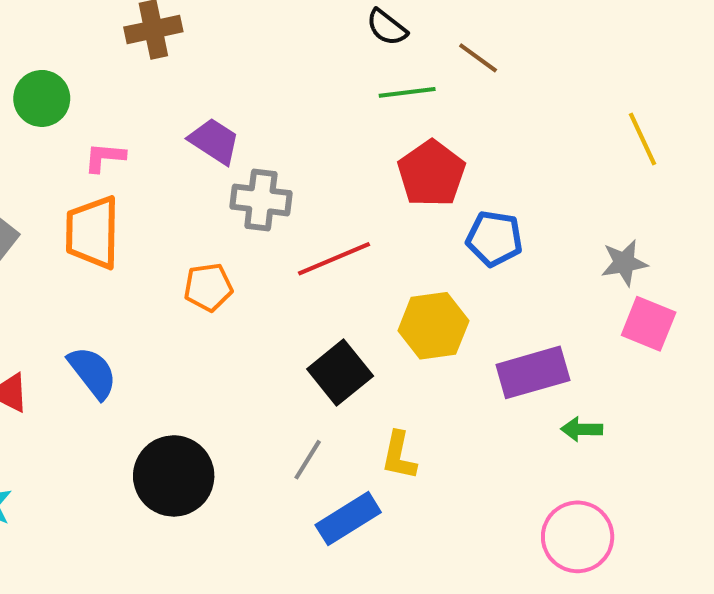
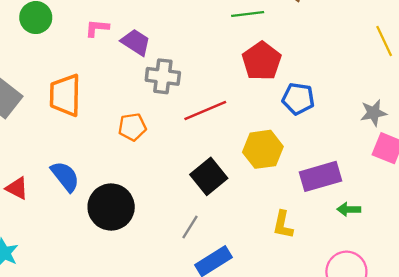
pink L-shape: (105, 157) -> (97, 28), moved
yellow L-shape: (399, 456) -> (283, 225), moved
black circle: (174, 476) -> (111, 207), moved

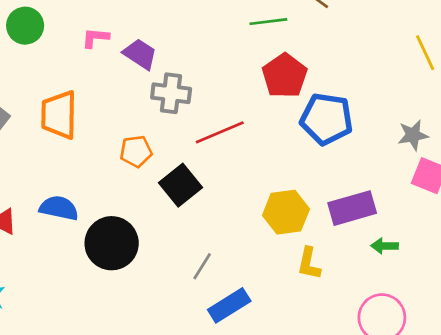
blue pentagon: (298, 99) -> (326, 119), size x1.4
yellow hexagon: (263, 149) -> (286, 212), moved
blue semicircle: (65, 176) -> (59, 208), turned -40
black square: (209, 176) -> (181, 185), moved

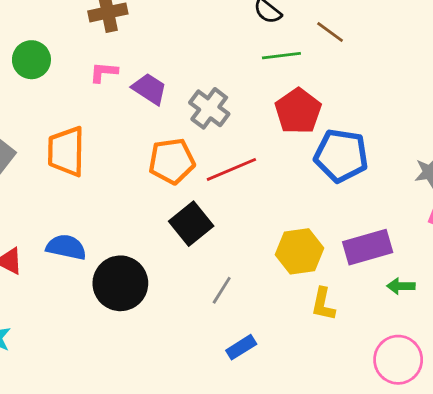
gray cross: (171, 93) -> (209, 108), moved, turned 30
orange pentagon: (136, 151) -> (172, 161), moved, size x1.4
gray line: (202, 266) -> (222, 290), moved
blue rectangle: (229, 305) -> (241, 347), size x0.7

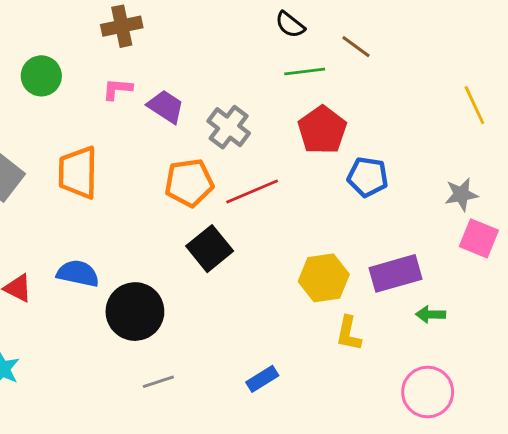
blue pentagon: (341, 156) -> (368, 177), size x0.7
gray line: (222, 290) -> (158, 382), moved, turned 40

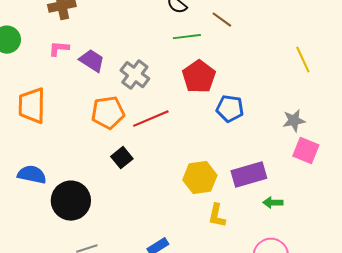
black square: (210, 249) -> (122, 158), size x0.7

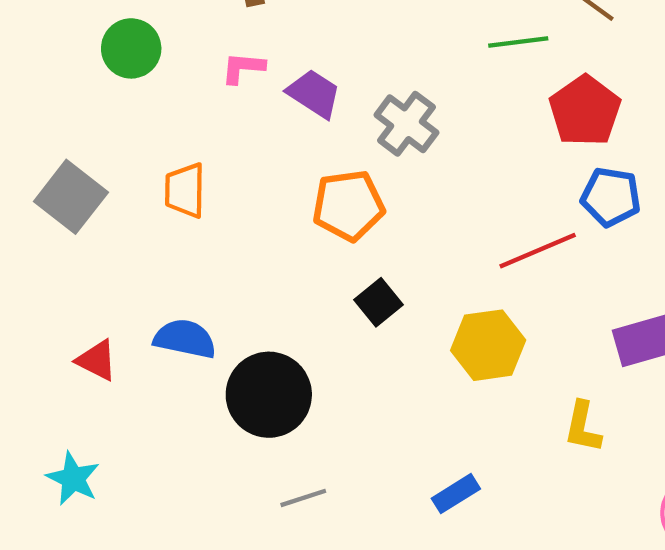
red pentagon: (199, 77) -> (585, 111), moved
orange trapezoid: (32, 106) -> (185, 190), size x0.7
red line: (151, 119) -> (538, 251), moved
yellow hexagon: (200, 178) -> (488, 345), moved

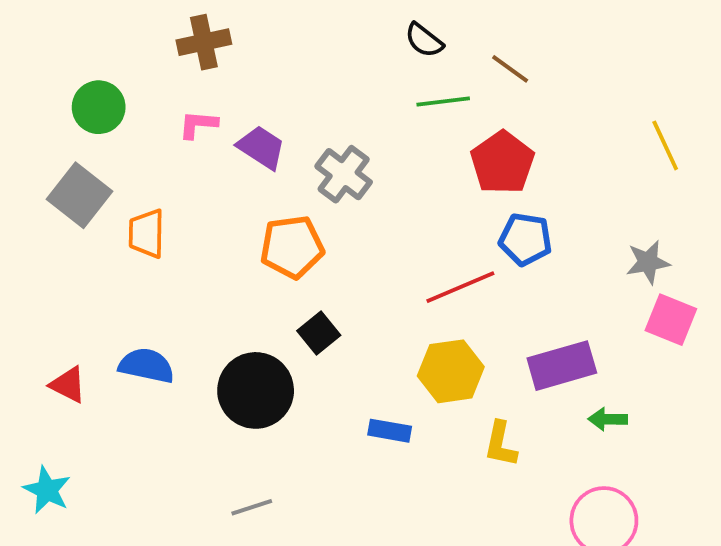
gray square: (71, 197) -> (79, 195), moved
yellow hexagon: (488, 345) -> (451, 371), moved
black circle: (269, 395) -> (256, 390), moved
blue rectangle: (456, 494) -> (390, 431), moved, turned 42

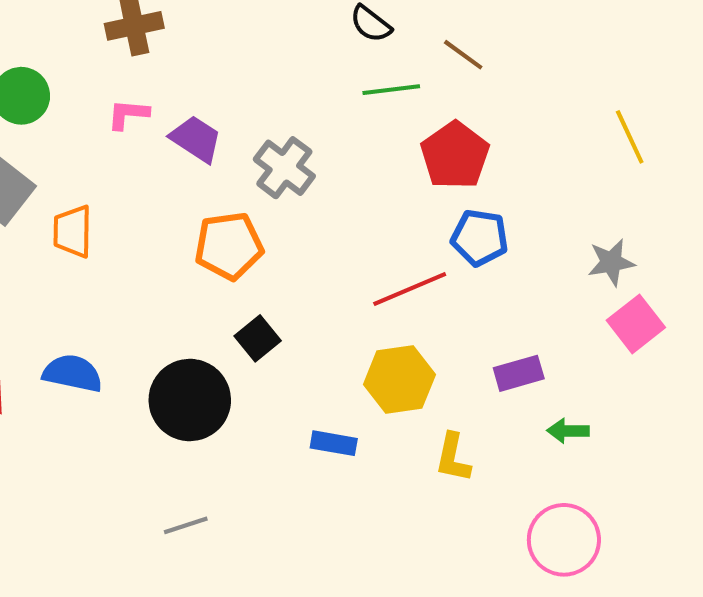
pink square: (671, 320) -> (636, 324), turned 30
purple rectangle: (562, 366) -> (519, 373), size x0.7

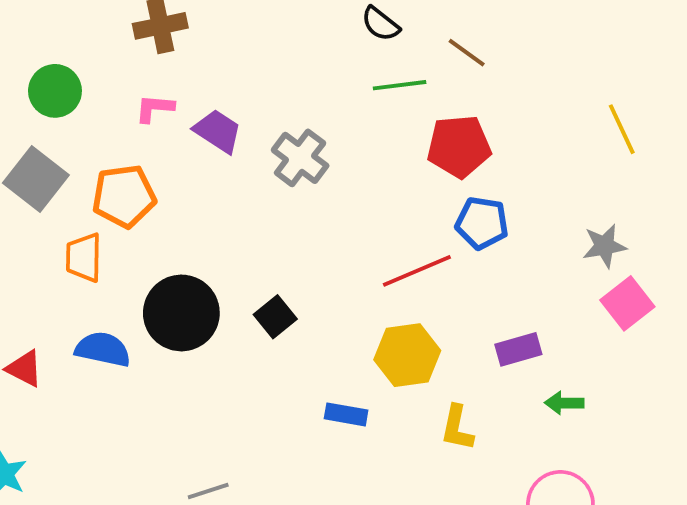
red pentagon: (455, 155) -> (459, 146), turned 30
orange trapezoid: (73, 231) -> (84, 257), moved
orange pentagon: (229, 246) -> (124, 196), moved
black circle: (190, 400) -> (181, 313), moved

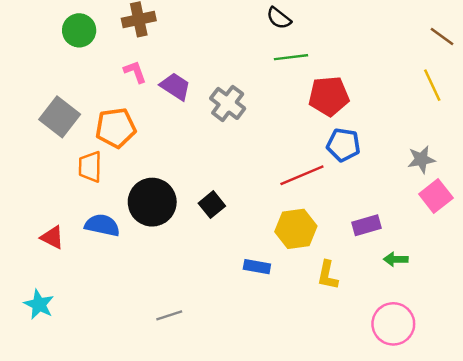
brown line: (467, 53) -> (442, 36), moved
green circle: (55, 91) -> (79, 30), moved
pink L-shape: (155, 108) -> (135, 72), turned 65

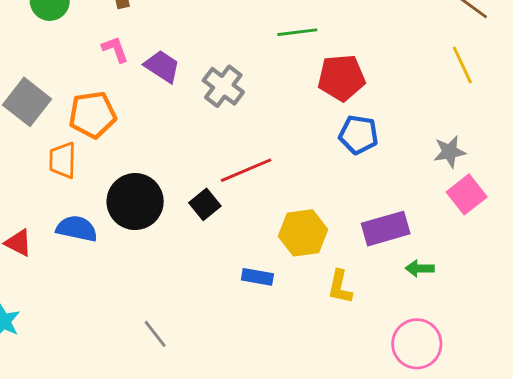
red line: (302, 175) -> (246, 170), moved
purple rectangle: (367, 225) -> (386, 229), size x1.4
gray line: (169, 315) -> (155, 334), turned 70

